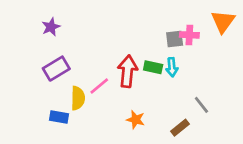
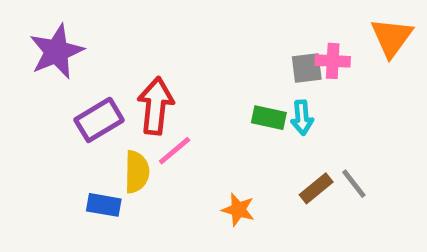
purple star: (51, 27) -> (57, 52), moved, size x1.6
red arrow: (128, 71) -> (156, 106), moved
brown rectangle: (180, 128) -> (316, 188), moved

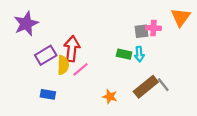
yellow semicircle: (137, 172) -> (63, 65), moved
brown rectangle: (316, 188) -> (146, 87), size x1.6

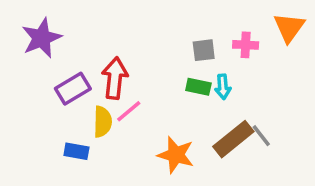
gray square: (141, 31) -> (204, 50), moved
yellow semicircle: (63, 65) -> (103, 122), moved
orange star: (110, 97) -> (176, 155), size x1.5

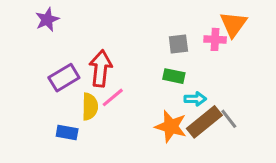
orange triangle: (289, 28) -> (233, 24), moved
purple star: (42, 38) -> (47, 20), moved, size x0.7
cyan arrow: (223, 87) -> (195, 99), moved, turned -85
orange star: (176, 155) -> (171, 126), moved

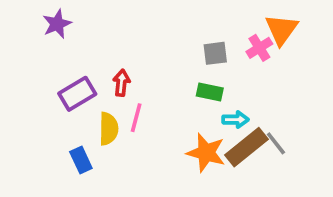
pink cross: (215, 39) -> (259, 48), turned -35
red arrow: (101, 68) -> (121, 83), size x0.6
pink line: (113, 97) -> (136, 118), turned -35
blue rectangle: (67, 133) -> (81, 160), turned 55

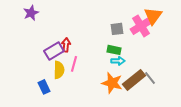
pink cross: (259, 48) -> (141, 26), size x1.5
purple rectangle: (77, 94) -> (54, 51), moved
cyan arrow: (235, 120) -> (118, 61), moved

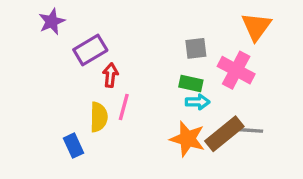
pink cross: (141, 26) -> (236, 70), moved, turned -30
purple rectangle: (54, 51) -> (90, 50), moved
gray line: (150, 78) -> (251, 130), turned -48

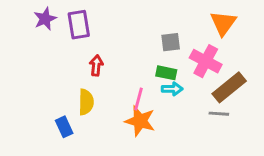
purple rectangle: (90, 50) -> (79, 25), moved, turned -68
pink line: (124, 107) -> (139, 99), moved
brown rectangle: (224, 134) -> (229, 87), moved
orange star: (188, 139) -> (140, 121), moved

